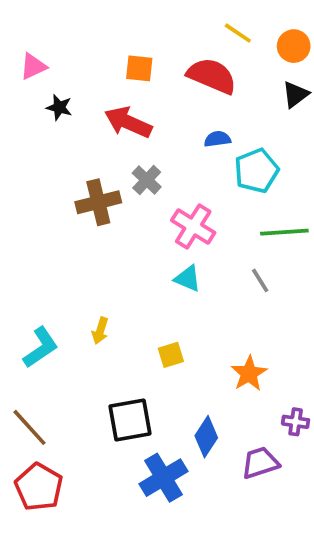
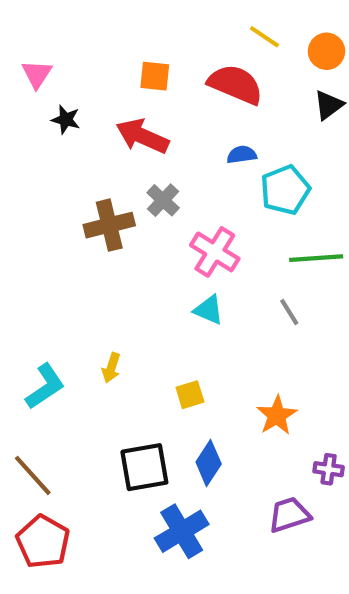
pink triangle: (33, 67) -> (37, 74), turned -32
blue diamond: (206, 437) -> (209, 463), moved

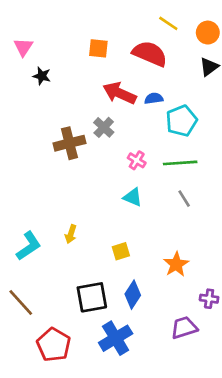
red arrow: (142, 136) -> (120, 93), moved
pink cross: (215, 252) -> (137, 160), size x0.6
green line: (316, 258) -> (180, 163), moved
red pentagon: (43, 542) -> (54, 345), moved

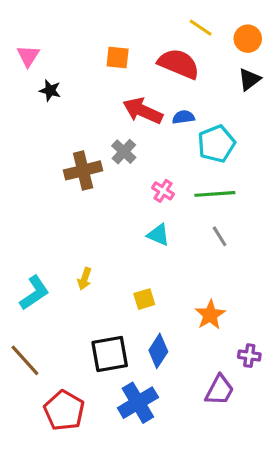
purple trapezoid: (184, 328) -> (220, 390), turned 136

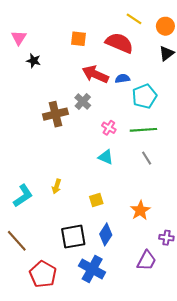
blue cross: (138, 403) -> (92, 269), turned -30

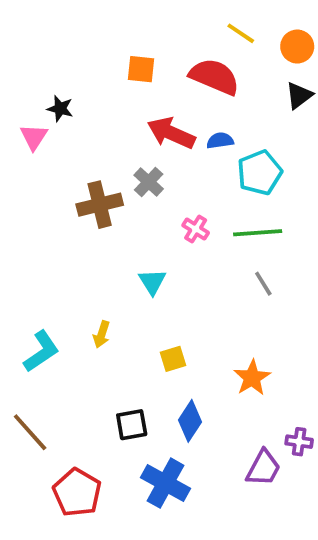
pink triangle: (19, 38) -> (34, 137), moved
cyan triangle: (106, 157) -> (152, 282), moved, turned 35
black square: (73, 237) -> (132, 425), size x0.7
purple cross: (166, 238) -> (299, 442), moved

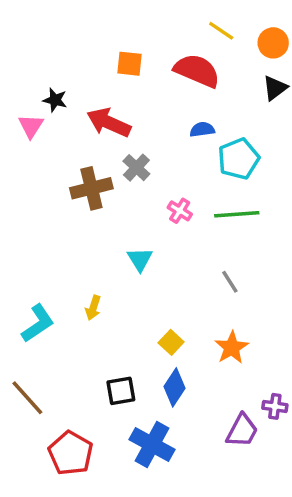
red arrow: (171, 133) -> (109, 123), moved
gray line: (263, 284) -> (230, 282), moved
yellow square: (173, 359) -> (171, 342), moved, turned -30

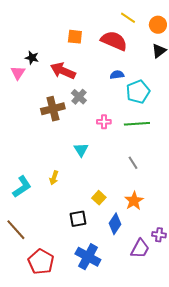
pink cross: (180, 211) -> (104, 122), turned -32
blue diamond: (174, 387) -> (115, 224), moved
black square: (121, 391) -> (78, 219), moved

